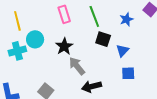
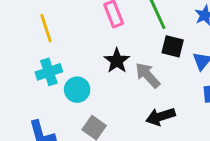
cyan circle: (35, 39) -> (77, 90), moved
gray arrow: (77, 66) -> (148, 75), moved

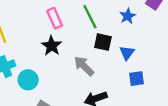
black star: (117, 61) -> (52, 46), moved

